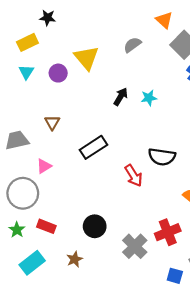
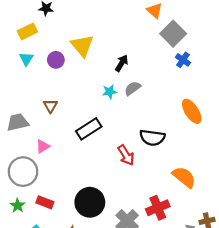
gray semicircle: (132, 45) -> (133, 88), moved
black arrow: (121, 97) -> (122, 63), moved
cyan star: (149, 98) -> (110, 92), moved
black circle: (95, 226) -> (90, 202), size x1.4

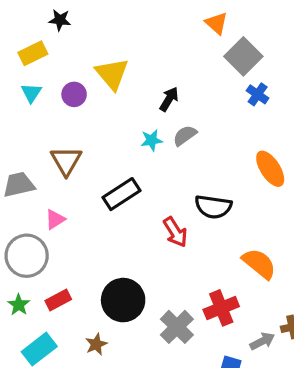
brown triangle: (50, 106) -> (66, 161), size x1.5
red rectangle: (45, 202) -> (58, 300), turned -49

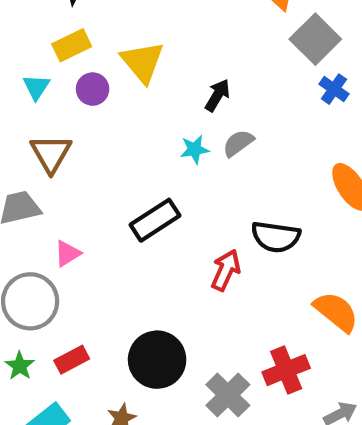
yellow rectangle: (33, 53) -> (72, 45), moved
brown triangle: (66, 161) -> (51, 154), moved
red arrow: (175, 232) -> (226, 270), turned -124

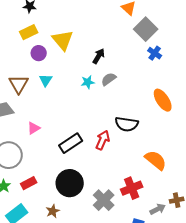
cyan triangle: (36, 87) -> (46, 80), moved
black rectangle: (155, 220) -> (71, 143), moved
pink triangle: (68, 253) -> (34, 128), moved

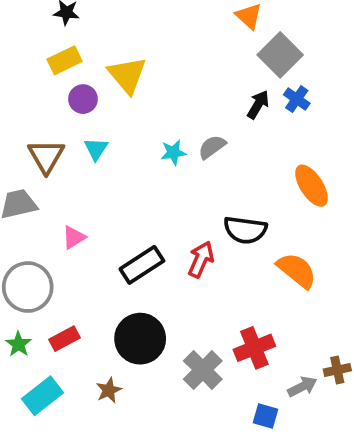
black arrow: (99, 56) -> (258, 105), moved
orange semicircle: (156, 160) -> (297, 270), moved

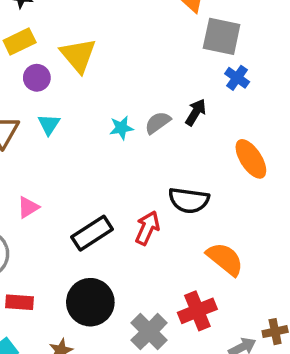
gray square: (280, 55) -> (222, 36), turned -33
black arrow: (258, 105) -> (196, 112), moved
orange semicircle: (297, 270) -> (225, 259), moved
red rectangle: (65, 339) -> (20, 302), turned 32

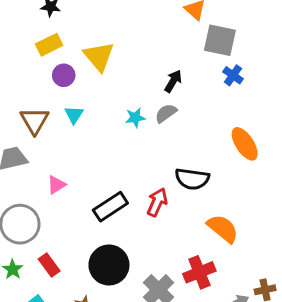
black arrow: (196, 112) -> (173, 81), moved
red rectangle: (20, 302) -> (49, 265), turned 50

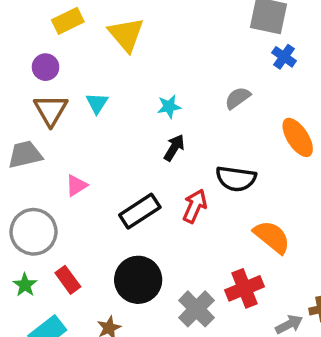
purple circle: (64, 75) -> (46, 67), moved
black arrow: (173, 81) -> (174, 148), moved
gray semicircle: (166, 113) -> (238, 98), moved

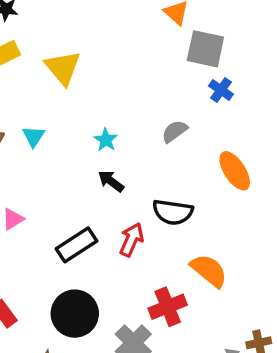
cyan star: (169, 107) -> (106, 140), turned -30
black arrow: (174, 148) -> (111, 181), turned -84
red cross: (244, 288) -> (168, 307), moved

